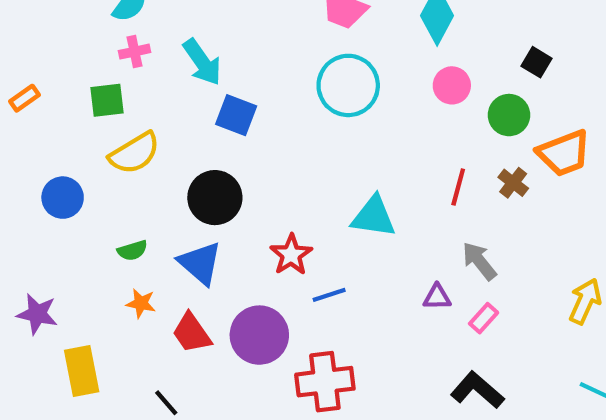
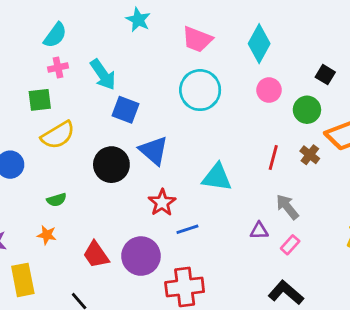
blue triangle: (200, 263) -> (154, 151), moved
orange star: (141, 303) -> (47, 235), moved

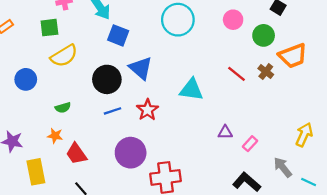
red line: (273, 158) -> (236, 74), turned -66
gray arrow: (287, 207) -> (283, 167), moved
blue line: (187, 229) -> (113, 111), moved
red trapezoid: (96, 255) -> (76, 154), moved

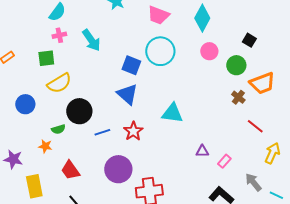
blue square: (118, 35) -> (131, 65), moved
red line: (236, 74) -> (255, 126), moved
black circle: (107, 79) -> (79, 111), moved
orange star: (55, 136) -> (45, 146), moved

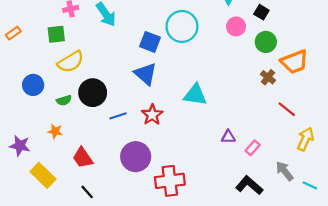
black square: (249, 40) -> (261, 12), moved
green semicircle: (58, 129) -> (64, 100), moved
yellow rectangle: (34, 186) -> (43, 175), turned -35

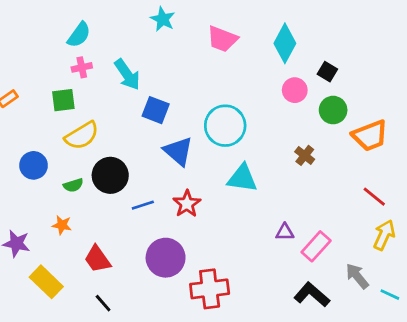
cyan circle: (182, 26) -> (225, 126), moved
blue square: (150, 42) -> (156, 110), moved
brown cross: (268, 77) -> (305, 155), moved
red line: (287, 109) -> (374, 197), moved
pink rectangle: (253, 148) -> (316, 246), size x1.5

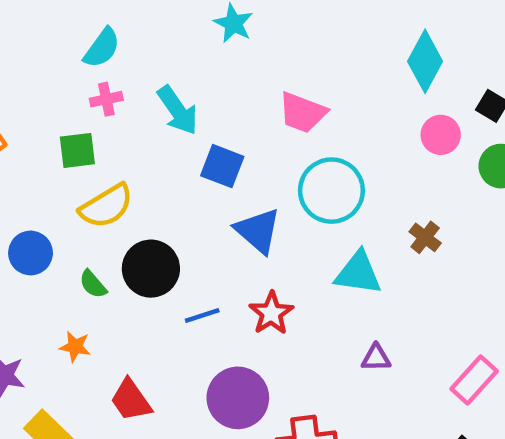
pink trapezoid: (222, 39) -> (302, 113), moved
brown cross: (305, 155) -> (425, 237), moved
green semicircle: (73, 185) -> (93, 284), turned 66
purple triangle: (285, 232) -> (376, 358), moved

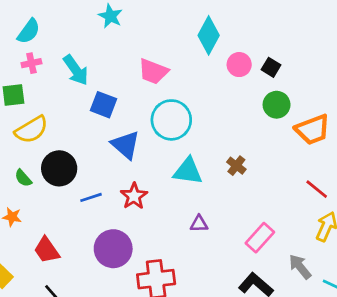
cyan diamond: (425, 61) -> (209, 35), moved
pink circle: (441, 135) -> (239, 65), moved
brown cross: (425, 237) -> (236, 166), moved

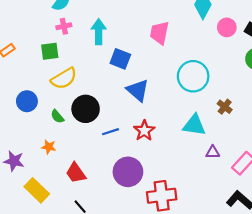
cyan arrow: (76, 70) -> (99, 32), turned -145
pink trapezoid: (153, 71) -> (159, 33), turned 80
cyan circle: (171, 120) -> (193, 76), moved
cyan triangle: (188, 171) -> (194, 125), moved
purple triangle: (199, 224) -> (213, 152), moved

